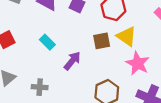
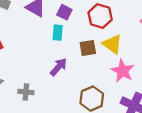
cyan rectangle: (47, 42) -> (58, 33), moved, turned 48

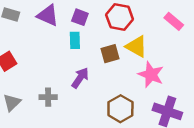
gray cross: (26, 92) -> (48, 97), moved

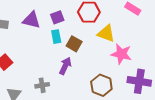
purple square: (80, 17) -> (57, 17), turned -32
brown square: (110, 54) -> (74, 44), moved, turned -35

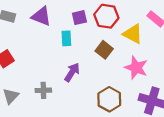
purple square: (57, 17) -> (79, 18), moved
yellow triangle: (106, 33) -> (133, 34), moved
brown square: (74, 44) -> (104, 50), moved

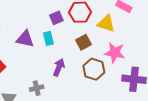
purple triangle: (41, 16) -> (25, 39), moved
brown square: (104, 50) -> (84, 42), turned 35
brown hexagon: (109, 99) -> (94, 69), moved

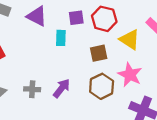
purple triangle: (25, 39) -> (37, 16), moved
purple arrow: (59, 67) -> (62, 88), moved

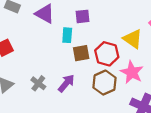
red hexagon: (104, 19) -> (107, 54), moved
brown square: (99, 53) -> (81, 53), moved
gray cross: (32, 89) -> (38, 83), turned 32

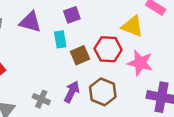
brown hexagon: (104, 83) -> (103, 92), moved

